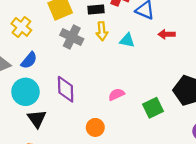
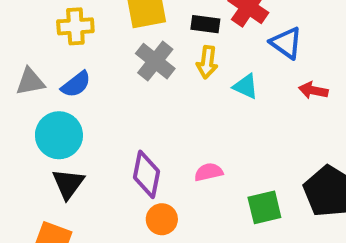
yellow cross: (21, 27) -> (75, 26), turned 36
purple diamond: (66, 89) -> (147, 174), moved

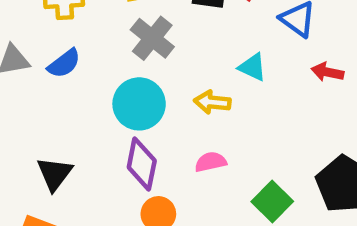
yellow arrow: (207, 62) -> (212, 102), moved, turned 88
cyan circle: (59, 135) -> (139, 104), moved
green square: (264, 207) -> (272, 201), turned -32

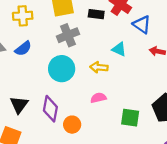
gray cross: (152, 38) -> (68, 35), turned 30
purple diamond: (142, 164) -> (50, 109), moved
green square: (272, 201) -> (130, 118), turned -36

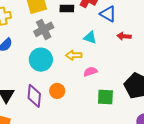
pink semicircle: (98, 98) -> (90, 72), moved
orange circle: (72, 125) -> (57, 91), moved

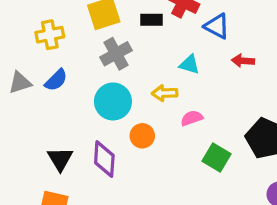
orange circle: (57, 91) -> (142, 136), moved
green square: (105, 97) -> (217, 157), turned 30

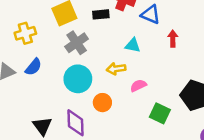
red arrow: (243, 61) -> (173, 39), turned 91

